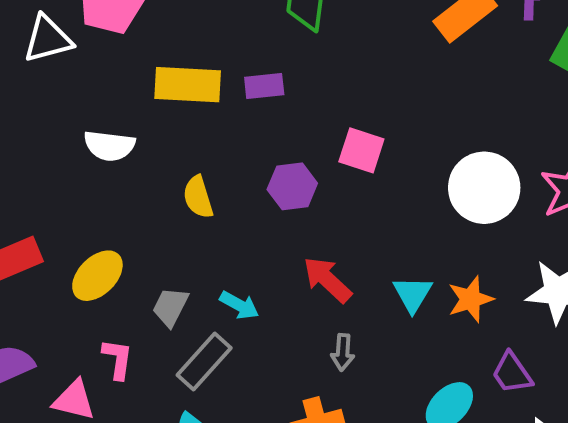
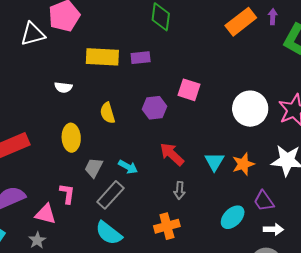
white semicircle: (109, 146) -> (63, 87), size x0.7
yellow ellipse: (97, 276) -> (71, 138), moved, turned -48

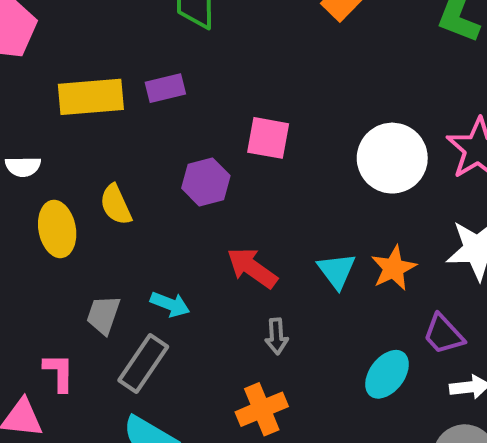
yellow ellipse: (71, 138) -> (57, 229), moved

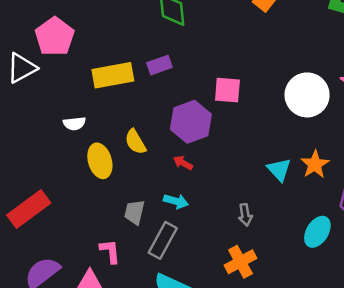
purple hexagon: (206, 182) -> (191, 122), size x1.4
red arrow: (252, 268) -> (183, 163), moved, size x0.6

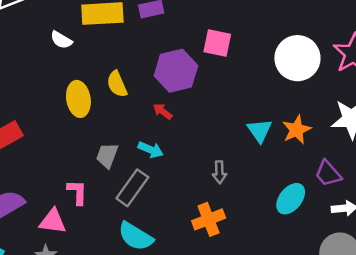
white semicircle: (74, 124) -> (61, 40), moved, turned 30

